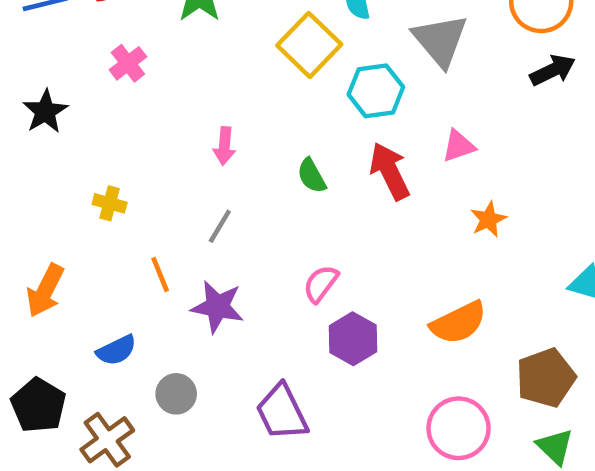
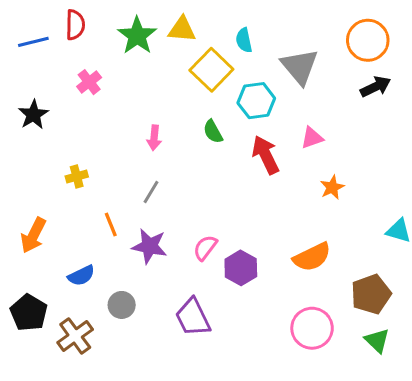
green semicircle: (312, 176) -> (213, 132), moved
yellow cross: (110, 203) -> (77, 176), turned -30
pink semicircle: (321, 284) -> (205, 248), moved

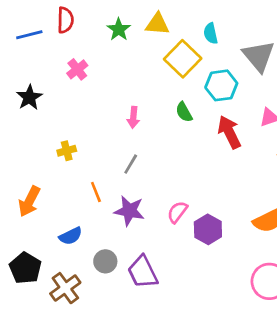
green star: (137, 36) -> (119, 29), size x0.7
purple trapezoid: (193, 317) -> (143, 272), moved

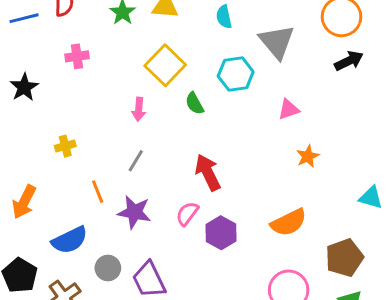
yellow square: (183, 59) -> (165, 65), moved
pink cross: (77, 69) -> (77, 56), turned 30
red arrow: (229, 132) -> (208, 172), moved
blue semicircle: (71, 236) -> (70, 240), size x1.4

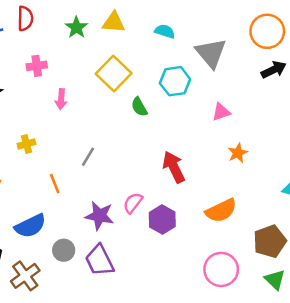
cyan semicircle: (224, 17) -> (165, 31), turned 120
pink arrow: (139, 109) -> (61, 99), moved
red arrow: (208, 172) -> (174, 167), moved
purple star: (134, 212) -> (99, 216), moved

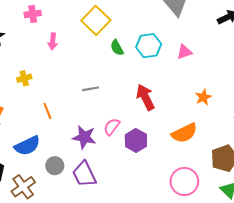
cyan hexagon: (175, 81) -> (149, 46), moved
orange star: (238, 153) -> (203, 97), moved
gray line: (88, 157) -> (91, 89), moved, turned 49

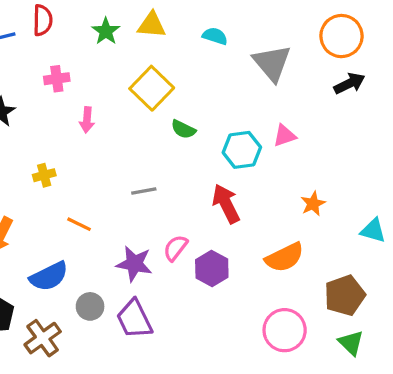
cyan hexagon: (149, 46) -> (242, 150), moved
green semicircle: (117, 48) -> (183, 129), turned -35
orange line: (47, 111) -> (79, 224), turned -42

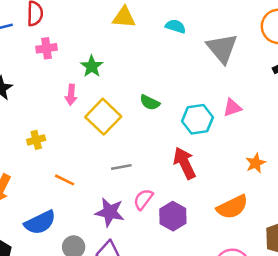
green star: (106, 31) -> (92, 66), moved
pink cross: (57, 79) -> (47, 48), moved
yellow square: (152, 88) -> (103, 117), moved
gray line: (144, 191) -> (121, 167), moved

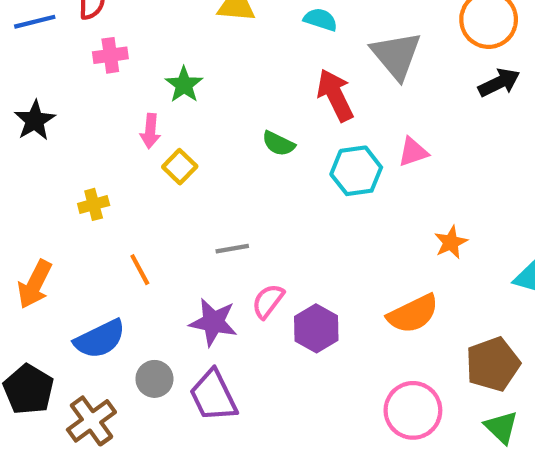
yellow square: (103, 117) -> (180, 167), moved, size x0.6
red arrow: (185, 163) -> (335, 95), moved
orange line: (65, 180) -> (140, 270), turned 36

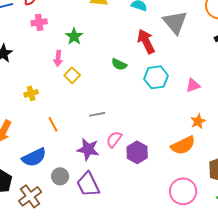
pink triangle: (413, 152) -> (193, 85), moved
orange star: (451, 242) -> (198, 121), moved

